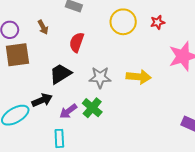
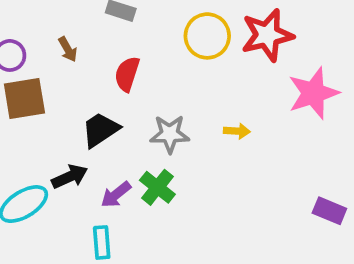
red star: (158, 22) -> (267, 35), size x2.0
yellow arrow: (139, 77) -> (237, 131), size x0.6

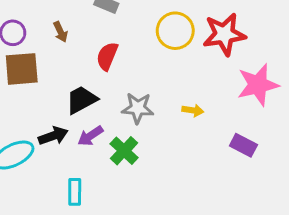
purple arrow: (116, 195) -> (90, 136), moved
purple rectangle: (329, 211) -> (243, 145), moved

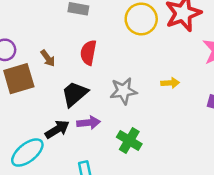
brown arrow: (60, 32) -> (48, 58), moved
purple arrow: (90, 136) -> (89, 123), turned -140
green cross: (124, 151) -> (129, 140), moved

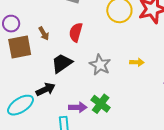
gray star: (123, 91) -> (100, 65), turned 30
purple arrow: (89, 123) -> (78, 107), moved

